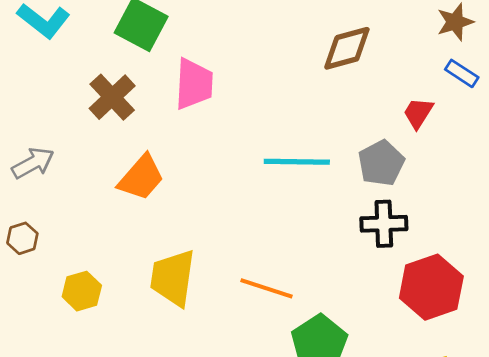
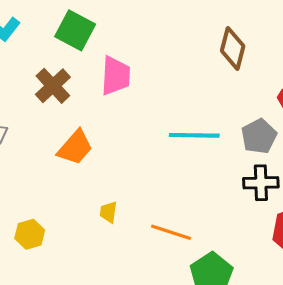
brown diamond: (347, 48) -> (233, 48), turned -60
yellow trapezoid: (173, 278) -> (108, 212), moved, size x0.5

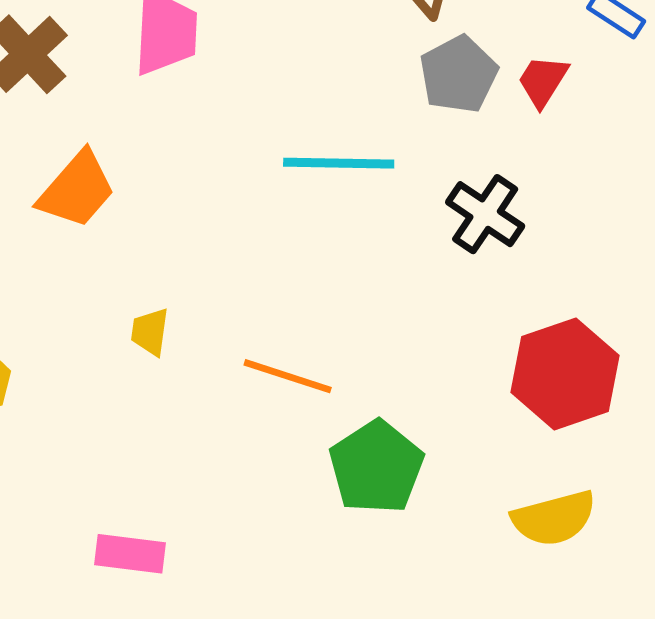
gray pentagon: (259, 136) -> (459, 74), moved
black cross: (261, 183) -> (485, 214), moved, turned 36

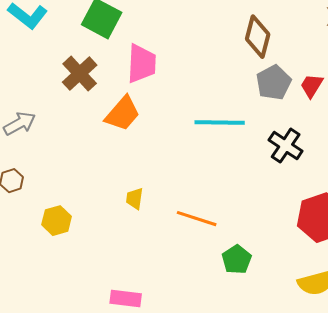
orange trapezoid: (77, 190) -> (123, 114), moved
green pentagon: (376, 467) -> (237, 260), size x0.7

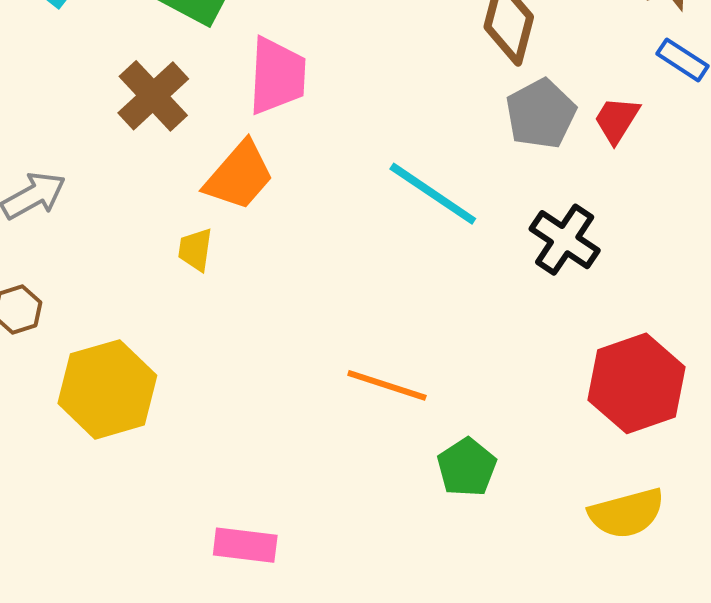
cyan line: (220, 123) -> (433, 194), turned 33
yellow trapezoid: (135, 199) -> (195, 250), moved
yellow hexagon: (57, 221) -> (107, 389), size x1.6

